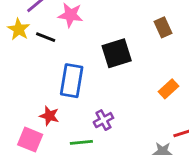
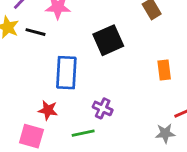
orange rectangle: (168, 89) -> (164, 70), turned -48
purple cross: (103, 120) -> (103, 108), turned -30

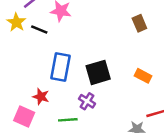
black square: (108, 40) -> (98, 72), moved
orange rectangle: (164, 70) -> (143, 76), turned -63

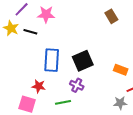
orange rectangle: (143, 76) -> (121, 70), moved

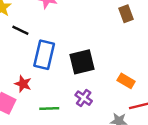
black line: (30, 32) -> (20, 30), moved
purple cross: (77, 85) -> (84, 98), moved

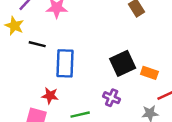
black square: (82, 62) -> (123, 63), moved

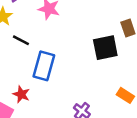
black square: (123, 63) -> (105, 48), moved

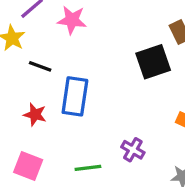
red star: (21, 94) -> (35, 115), moved

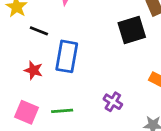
green line: (88, 168) -> (62, 111), moved

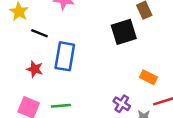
purple cross: (113, 102) -> (122, 104), moved

